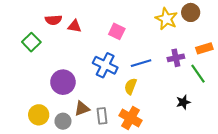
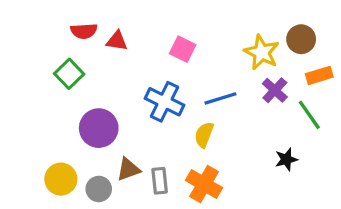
brown circle: (191, 12) -> (301, 39), moved
yellow star: (166, 19) -> (262, 52), moved
green square: (31, 42) -> (69, 74), moved
purple cross: (176, 58) -> (275, 90), turned -35

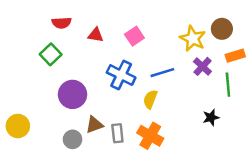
red triangle: (117, 41) -> (96, 35), moved
pink square: (183, 49) -> (134, 36), turned 30
green line: (309, 115) -> (228, 85), turned 30
yellow circle: (61, 179) -> (18, 126), moved

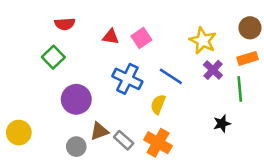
brown circle: (222, 29) -> (250, 28), moved
red triangle: (96, 35) -> (111, 37), moved
blue line: (162, 73) -> (171, 76), turned 50
gray rectangle: (117, 133) -> (124, 140), turned -42

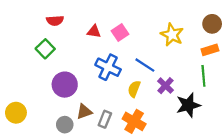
purple cross: (213, 70) -> (166, 86), moved
black star: (222, 124) -> (188, 105), size x1.6
gray rectangle: (124, 140) -> (105, 119), turned 70

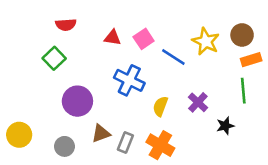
brown circle: (212, 24) -> (242, 35), moved
blue line: (145, 65) -> (173, 57), moved
black star: (188, 105) -> (225, 126), size x0.6
gray circle: (65, 125) -> (65, 146), moved

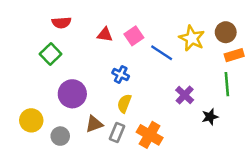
blue cross: (129, 80) -> (121, 74), size x0.6
yellow semicircle: (160, 106) -> (124, 103), moved
yellow circle: (19, 135) -> (31, 120), moved

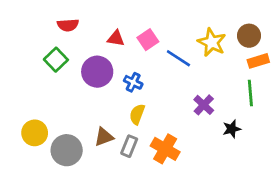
purple circle: (72, 94) -> (97, 72), moved
gray circle: (60, 136) -> (67, 150), size x1.5

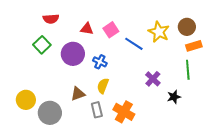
brown triangle: (104, 137) -> (78, 94), moved
gray rectangle: (129, 146) -> (97, 110), turned -35

